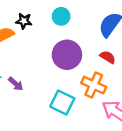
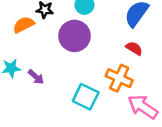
purple circle: (67, 55) -> (75, 36), moved

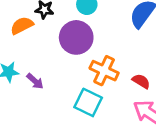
red semicircle: (134, 48) -> (141, 81), moved
orange cross: (119, 78) -> (104, 71), moved

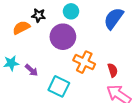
red semicircle: (141, 81) -> (113, 70), turned 40
cyan square: (88, 102) -> (59, 86), moved

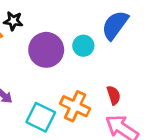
cyan circle: (71, 11) -> (83, 46), moved
orange cross: (84, 62) -> (75, 106), moved

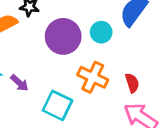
orange cross: (75, 106) -> (93, 77), moved

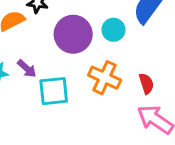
purple arrow: (19, 83) -> (27, 69), moved
cyan square: (57, 105) -> (54, 91), moved, turned -32

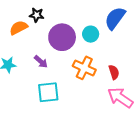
purple arrow: (27, 69) -> (41, 62), moved
cyan square: (54, 91) -> (48, 92), moved

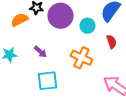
purple circle: (62, 37) -> (60, 16), moved
red semicircle: (114, 72) -> (111, 42), moved

